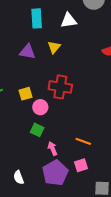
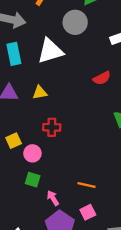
white triangle: (69, 20) -> (50, 51), size x1.4
yellow triangle: (54, 47) -> (40, 93), moved, turned 48
red cross: (60, 87) -> (52, 127), size x0.7

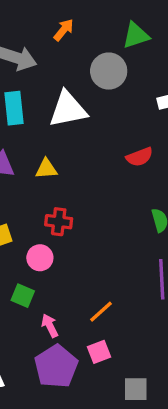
pink circle: (32, 153) -> (40, 258), moved
orange line: (87, 185) -> (101, 312), turned -60

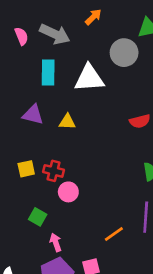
red cross: (59, 222) -> (54, 171), moved
pink circle: (40, 258) -> (68, 192), moved
orange line: (101, 312) -> (114, 234), moved

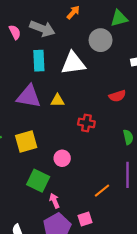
purple triangle: (33, 115) -> (29, 96), size x1.4
yellow square: (26, 169) -> (26, 141), size x1.5
red cross: (54, 171) -> (86, 123), moved
green square: (38, 217) -> (38, 181), size x1.5

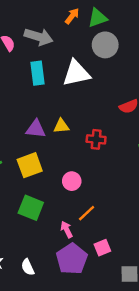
green triangle: (119, 18) -> (97, 18), moved
purple triangle: (29, 96) -> (36, 129), moved, size x0.7
yellow triangle: (57, 100) -> (61, 126), moved
green square: (38, 181) -> (31, 208), moved
orange line: (102, 191) -> (87, 213), moved

